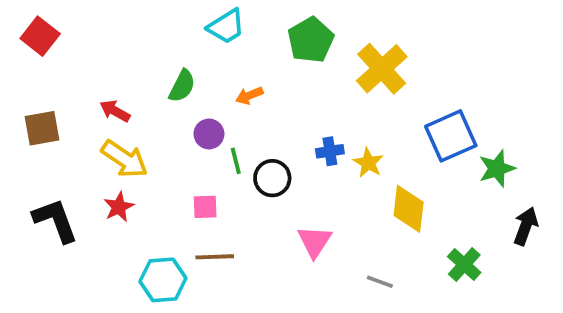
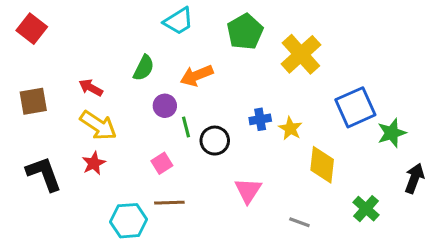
orange arrow: (249, 96) -> (197, 76), size x1.5
pink square: (205, 207) -> (162, 163), turned -30

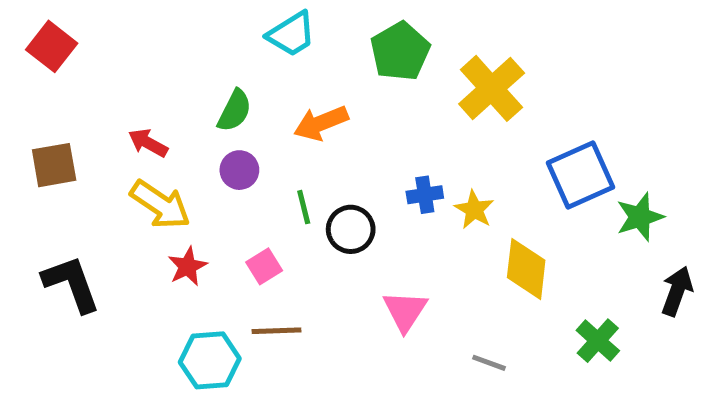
purple circle: (165, 106) -> (239, 170), moved
red star: (94, 163) -> (188, 266), moved

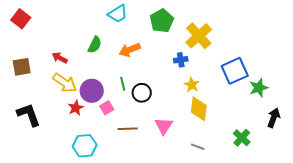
purple circle: (239, 170) -> (92, 91), moved, size x1.5
blue cross: (425, 195) -> (181, 60), moved
yellow diamond: (526, 269) -> (199, 109), moved
brown line: (277, 331) -> (128, 129), moved

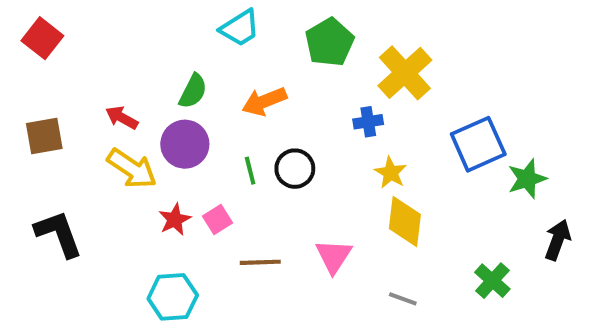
purple circle: (92, 91) -> (185, 144), moved
black circle: (142, 93) -> (295, 169), moved
red star: (76, 108) -> (175, 220), moved

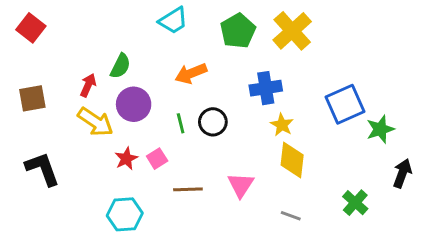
yellow cross: (405, 73) -> (292, 31), moved
green semicircle: (193, 91) -> (120, 66), moved
red arrow: (122, 118) -> (88, 85), turned 85
blue cross: (368, 122) -> (266, 88), size x1.5

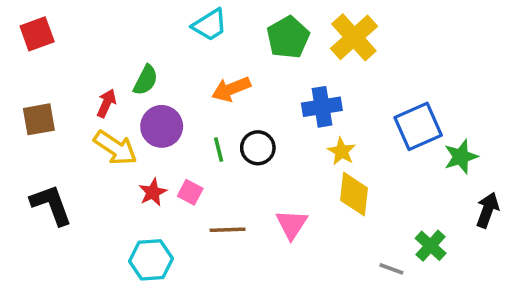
red square: (31, 28) -> (37, 34), turned 32
pink square: (157, 159) -> (190, 192), turned -30
gray line: (291, 216) -> (391, 269), moved

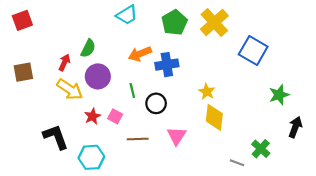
blue cross: (322, 107) -> (167, 65), moved
blue square: (418, 126) -> (253, 51), moved, turned -36
black circle: (258, 148) -> (156, 103), moved
black L-shape: (51, 205) -> (56, 137), moved

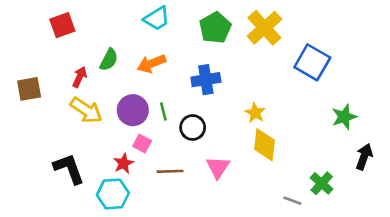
red square: (22, 20) -> (62, 25), moved
orange arrow: (140, 54) -> (151, 64), moved
purple circle: (98, 76) -> (133, 110), moved
red star: (92, 116) -> (123, 163), moved

